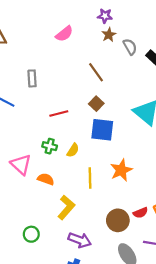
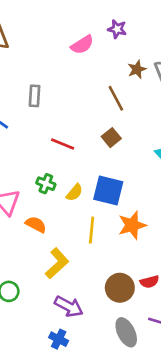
purple star: (105, 16) -> (117, 29), moved
brown star: (109, 35) -> (137, 69), moved
red line: (59, 113) -> (63, 144), turned 30
blue square: (102, 130) -> (108, 190), moved

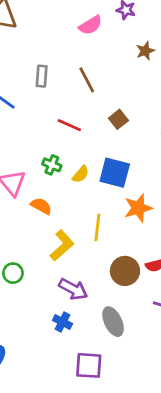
brown line: (116, 98) -> (87, 80), moved
yellow line: (92, 230) -> (97, 227), moved
gray ellipse: (126, 332) -> (113, 322), moved

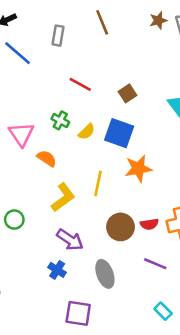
brown line: (87, 80) -> (102, 22), moved
brown square: (118, 119) -> (128, 93), moved

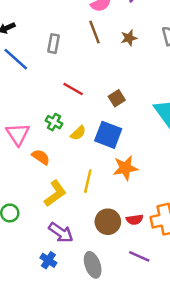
brown star: (158, 20) -> (129, 38), moved

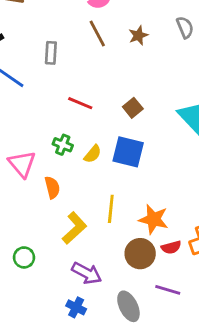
orange semicircle: (41, 157) -> (52, 187), turned 48
orange star: (125, 168) -> (154, 219), moved, turned 30
purple line: (139, 256) -> (168, 290), moved

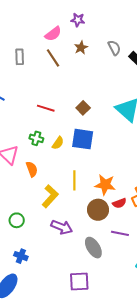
brown star: (138, 35) -> (81, 48), moved
gray rectangle: (51, 53) -> (20, 57), moved
blue cross: (76, 307) -> (21, 256), moved

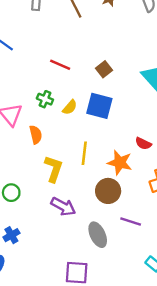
yellow L-shape: (50, 196) -> (54, 169), turned -30
red semicircle: (119, 203) -> (143, 144), moved, turned 40
blue cross: (21, 256) -> (11, 235), turned 32

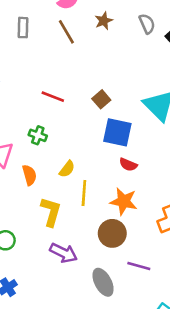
blue square: (99, 106) -> (117, 132), moved
yellow semicircle: (70, 107) -> (67, 169), moved
red semicircle: (143, 144) -> (128, 165), moved

